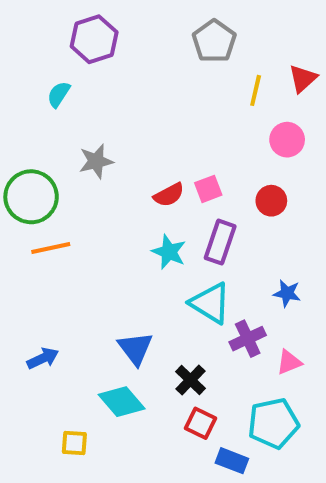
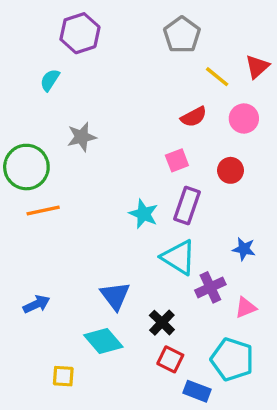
yellow line: (256, 90) -> (217, 77), turned -64
red semicircle: (169, 195) -> (194, 117), moved
cyan pentagon: (273, 423) -> (232, 359), turned 30

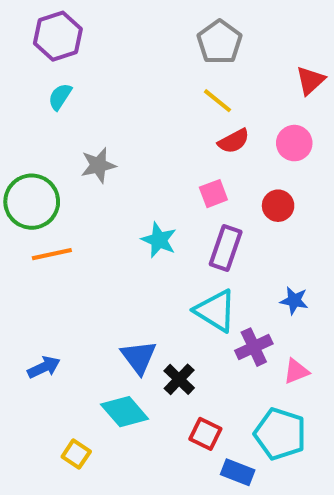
purple hexagon: (80, 33) -> (58, 36), moved
yellow line: (217, 77) -> (217, 101), moved
cyan star: (144, 214) -> (159, 240), moved
black cross: (162, 323) -> (179, 379), moved
yellow square: (63, 376) -> (76, 454), turned 30

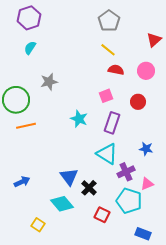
red semicircle: (234, 141) -> (116, 70), turned -140
cyan pentagon: (280, 434) -> (129, 201), moved
blue rectangle: (238, 472) -> (143, 234), moved

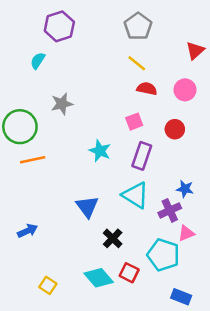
purple hexagon: (29, 18) -> (59, 26), moved
purple cross: (126, 172) -> (170, 210), moved
blue triangle: (69, 177) -> (87, 207), moved
cyan diamond: (62, 204) -> (99, 278), moved

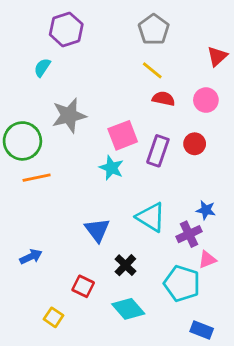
gray star: (62, 104) -> (69, 116), size x1.4
pink square: (134, 122) -> (123, 135), moved, size x1.5
purple rectangle: (142, 156) -> (158, 151), moved
red square: (129, 273) -> (83, 286), moved
cyan diamond: (99, 278) -> (128, 309), moved

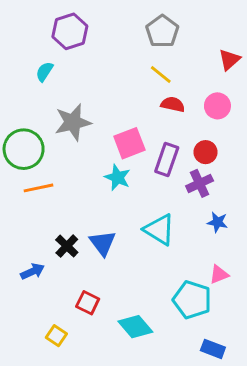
purple cross: (189, 234) -> (200, 183), moved
black cross: (125, 265) -> (67, 246), moved

